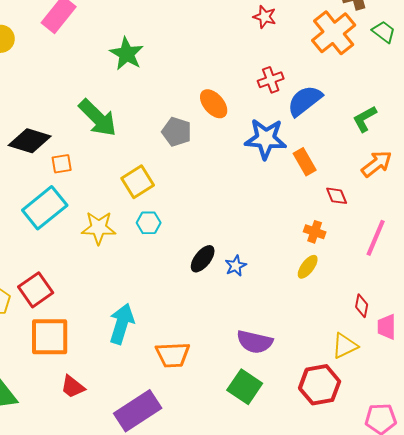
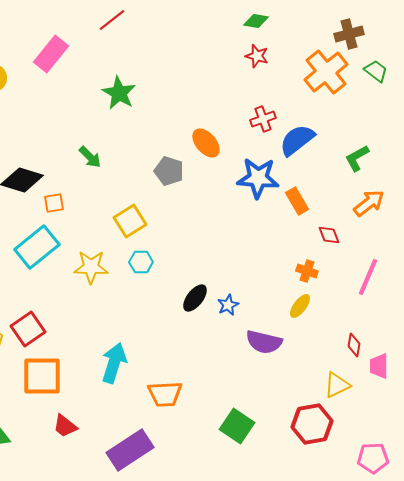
green arrow: (98, 118) -> (90, 157), size x0.6
purple semicircle: (255, 342) -> (264, 342), moved

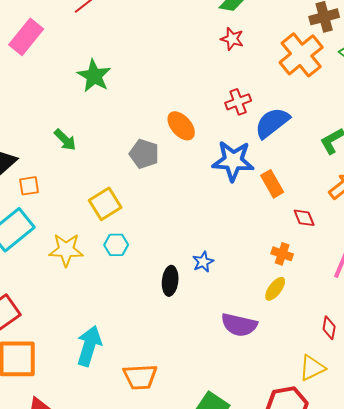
black ellipse: (195, 298) -> (170, 281), turned -32
blue star: (228, 305) -> (203, 262), moved

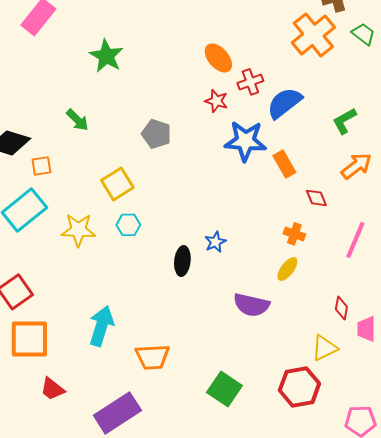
red star: (232, 39) -> (216, 101), moved
orange ellipse: (181, 126) -> (218, 58), moved

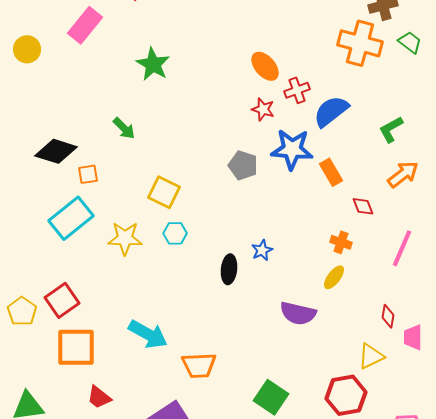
orange cross: (313, 35) -> (360, 43), turned -36
gray pentagon: (156, 134) -> (243, 165), moved
yellow square: (117, 184) -> (164, 192), turned -32
cyan arrow: (101, 326) -> (148, 334), turned 102

